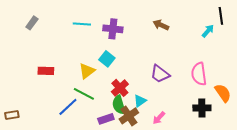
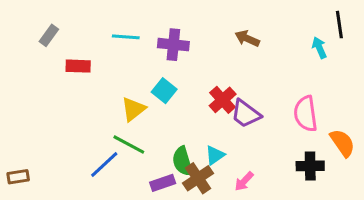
cyan arrow: (208, 31) -> (319, 48), turned -64
red rectangle: (46, 71) -> (78, 66), moved
red cross: (120, 88) -> (223, 100), moved

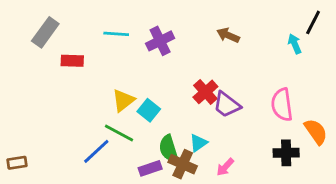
black line: (339, 25) -> (313, 22), turned 35
gray rectangle: (49, 35) -> (45, 32), size x1.5
purple cross: (173, 45) -> (160, 41), turned -32
cyan square: (164, 91) -> (149, 110), moved
brown cross: (198, 178) -> (183, 164), turned -32

